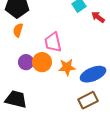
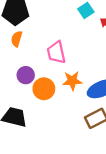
orange circle: (42, 62) -> (44, 89), moved

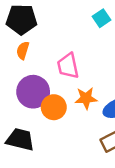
purple circle: (26, 75) -> (33, 92), size x1.6

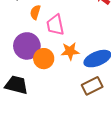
orange semicircle: (23, 50) -> (35, 12), moved

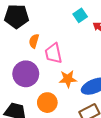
orange circle: (44, 59) -> (47, 103), moved

